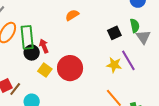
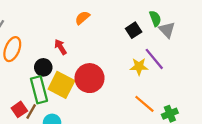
green rectangle: (27, 37) -> (39, 90), moved
red arrow: (44, 46) -> (60, 47), moved
yellow square: (45, 70) -> (61, 85), size x1.6

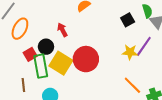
purple line: (154, 59) -> (144, 46), turned 70
red square: (19, 109) -> (30, 54), moved
brown line: (31, 112) -> (23, 85), moved, turned -40

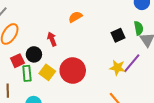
yellow square: (61, 63) -> (47, 72), size x0.7
green rectangle: (41, 66) -> (27, 73), size x0.7

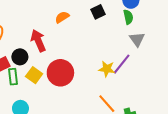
green semicircle: (139, 28) -> (128, 17), moved
black square: (118, 35) -> (98, 12), moved
red arrow: (52, 39) -> (38, 41), size x1.5

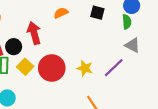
black square: (98, 12) -> (97, 13), turned 32
gray triangle: (137, 39) -> (132, 45), turned -35
yellow star: (107, 69) -> (85, 68), moved

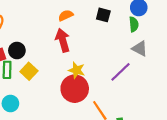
red arrow: (34, 33) -> (63, 40), moved
red circle: (52, 68) -> (75, 89), moved
yellow star: (85, 68) -> (77, 70), moved

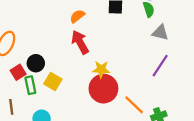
purple line: (120, 72) -> (160, 66), moved

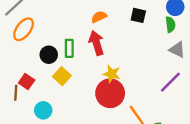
red square: (18, 72) -> (27, 82), moved, turned -35
green rectangle: (30, 85) -> (69, 48), moved

